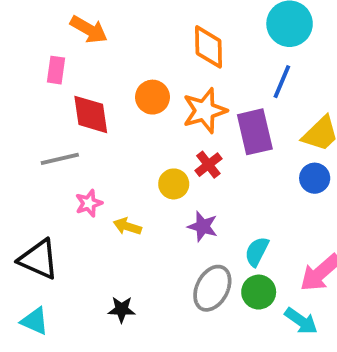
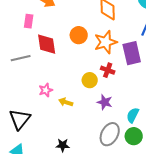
gray line: (60, 159) -> (21, 58), moved
red cross: (208, 165) -> (108, 70), turned -32
black triangle: (39, 259) -> (20, 119), turned 45

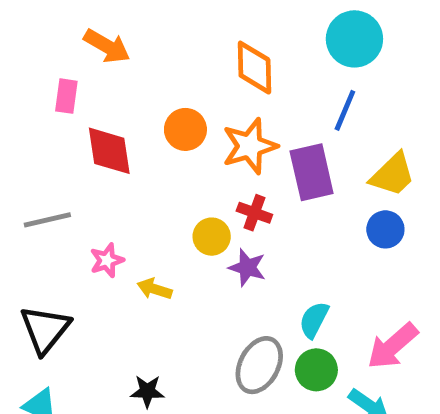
gray line: (21, 58) -> (47, 220), moved
purple star: (105, 102) -> (247, 267), moved

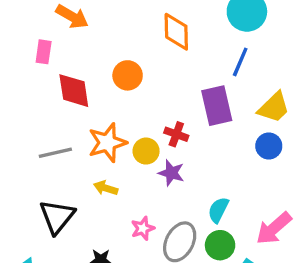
orange star: (250, 146) -> (107, 143), moved
gray line: (47, 220) -> (55, 153), moved
pink star: (107, 260) -> (143, 228), moved
black triangle: (45, 329) -> (57, 217), moved

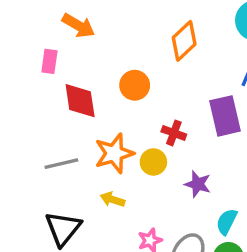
orange diamond: (176, 32) -> (184, 41), turned 48
red cross: (176, 134) -> (174, 133), moved
purple star: (171, 173) -> (198, 184), moved

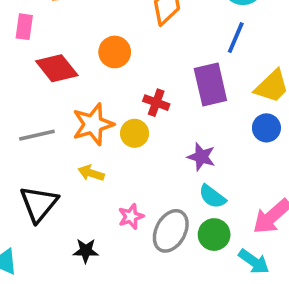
red diamond: (80, 101) -> (57, 68), turned -30
purple star: (198, 184) -> (201, 157), moved
cyan semicircle: (227, 222) -> (212, 197), turned -80

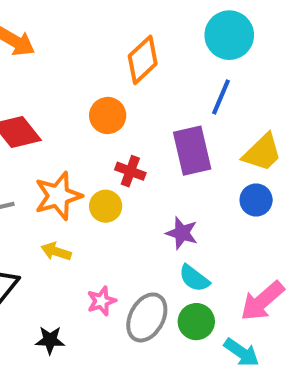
orange circle: (115, 52) -> (108, 115), moved

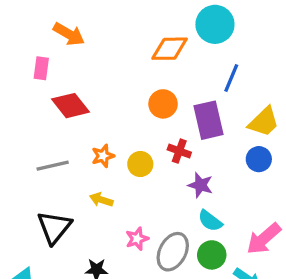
cyan circle: (229, 35) -> (215, 24), moved
orange diamond: (143, 60) -> (170, 49), turned 42
orange circle: (108, 115) -> (163, 104), moved
red cross: (130, 171) -> (179, 151), moved
orange star: (58, 196) -> (103, 156), size x0.6

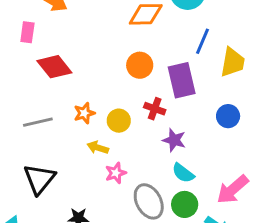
yellow trapezoid: (264, 122) -> (233, 62), moved, turned -36
yellow arrow: (101, 200) -> (98, 148), moved
pink star: (137, 239) -> (116, 173), moved
gray ellipse: (173, 252) -> (149, 201), turned -56

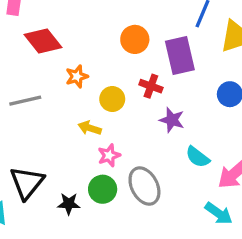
orange star: (84, 113) -> (77, 76), moved
cyan semicircle: (183, 173) -> (198, 157), moved
black triangle: (39, 179) -> (27, 183), moved
green circle: (185, 204) -> (103, 189), moved

